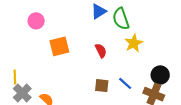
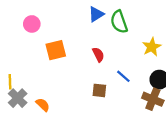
yellow star: (134, 43) -> (152, 47), moved
blue line: (125, 83) -> (123, 76), moved

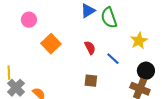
orange square: (56, 50) -> (51, 44), turned -30
blue line: (123, 76) -> (113, 59), moved

